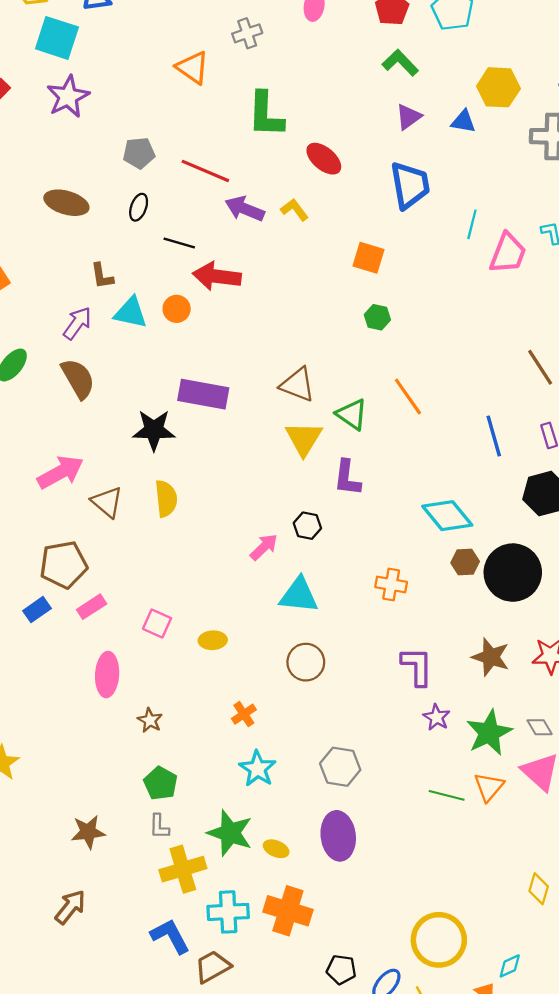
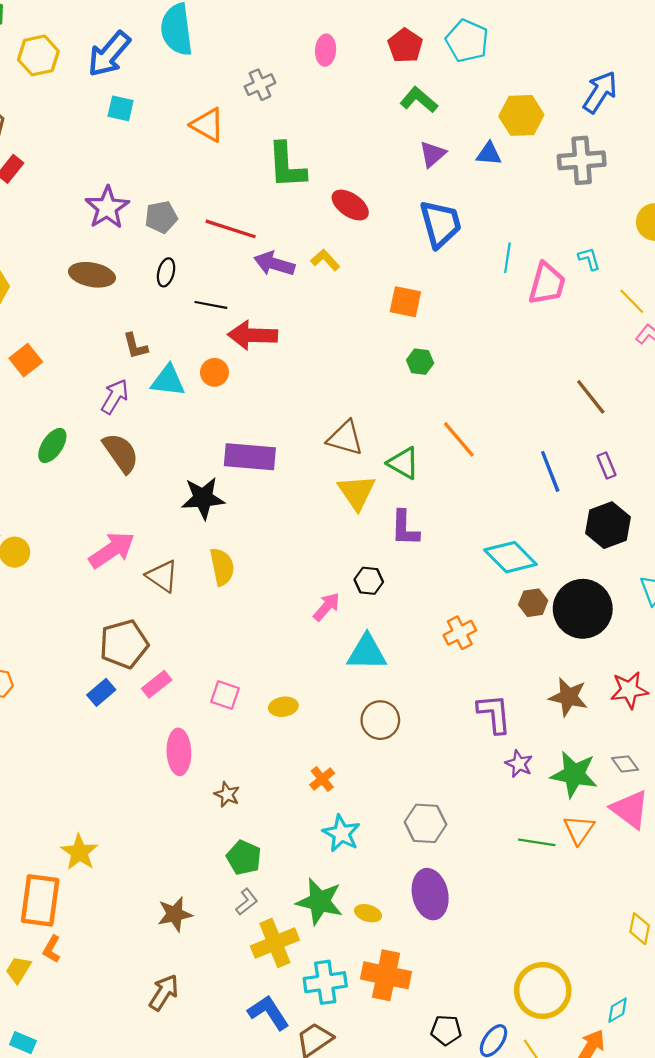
cyan square: (57, 38) -> (121, 108), moved, size x0.6
purple star: (68, 97) -> (107, 208), moved
orange cross: (391, 584) -> (460, 633), turned -32
green star: (489, 733) -> (574, 774), turned -30
gray L-shape: (159, 826) -> (247, 902), turned -124

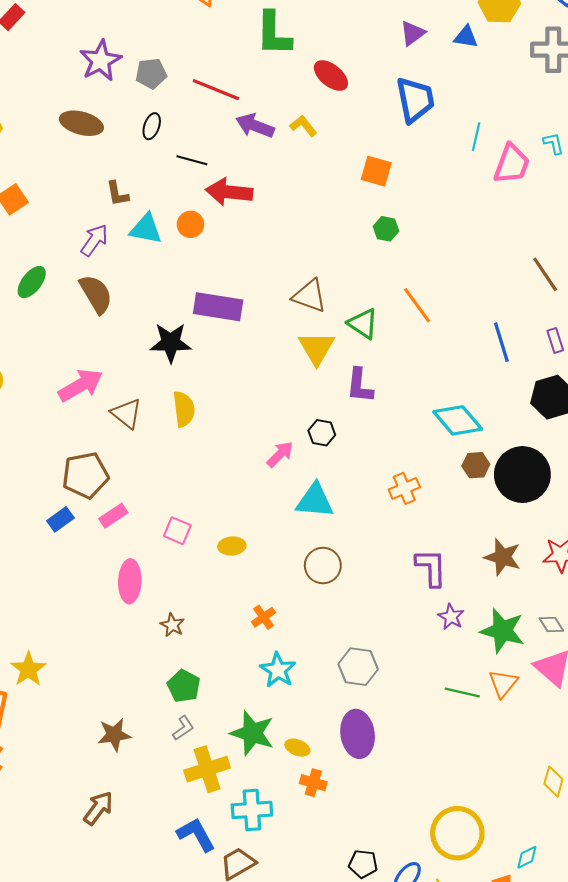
orange cross: (386, 975) -> (313, 783), moved, size x0.6

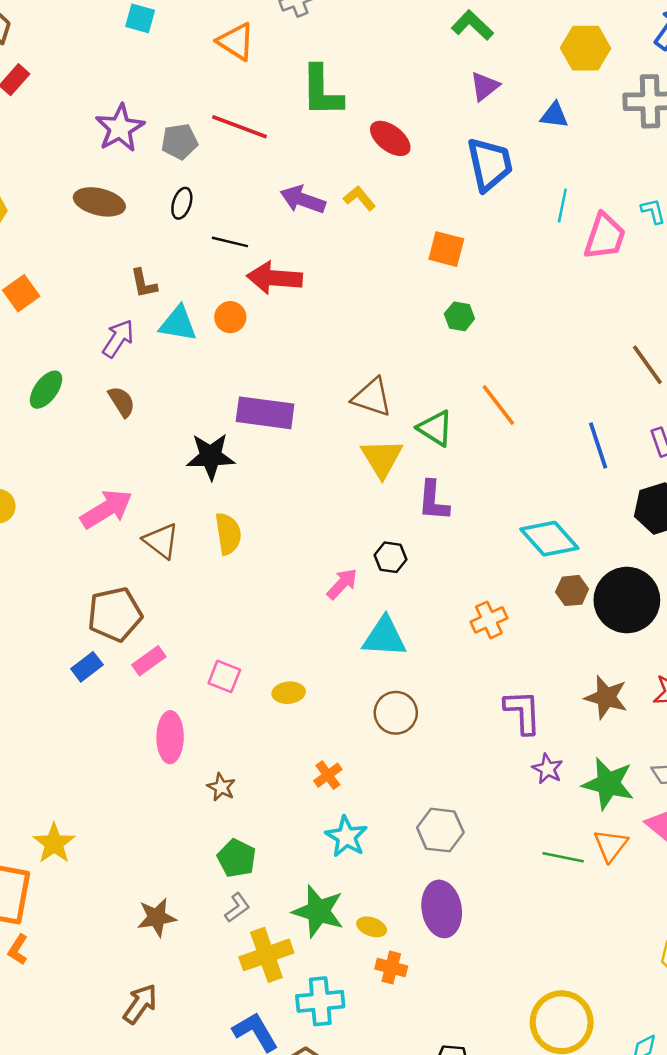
blue triangle: (466, 37) -> (554, 115), moved
red line: (216, 90) -> (239, 127), moved
brown semicircle: (96, 294) -> (122, 402), size x0.7

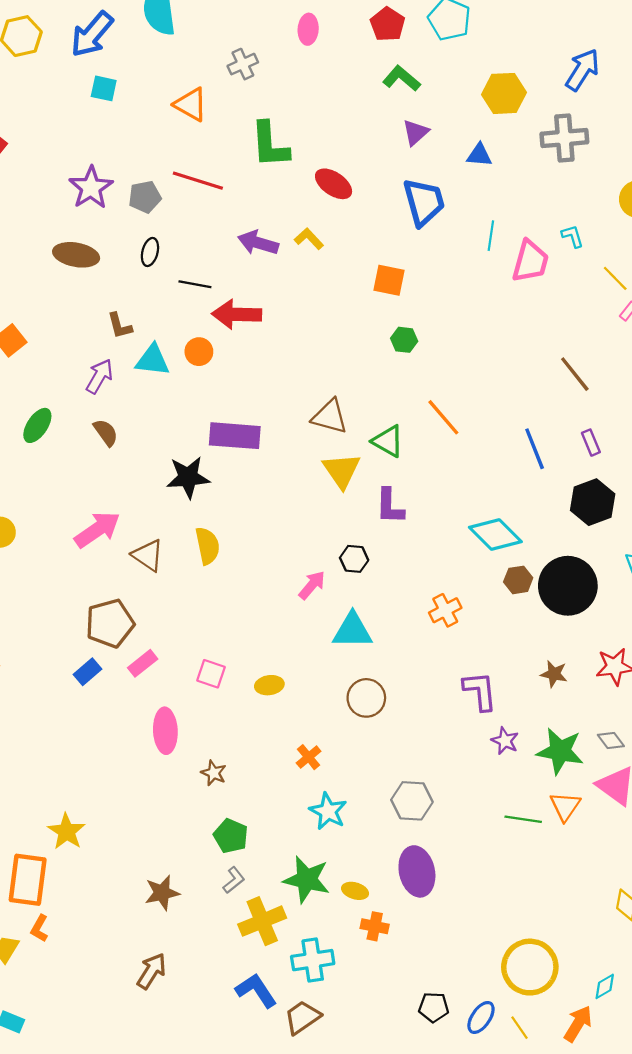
brown star: (606, 697) -> (554, 674), size x0.7

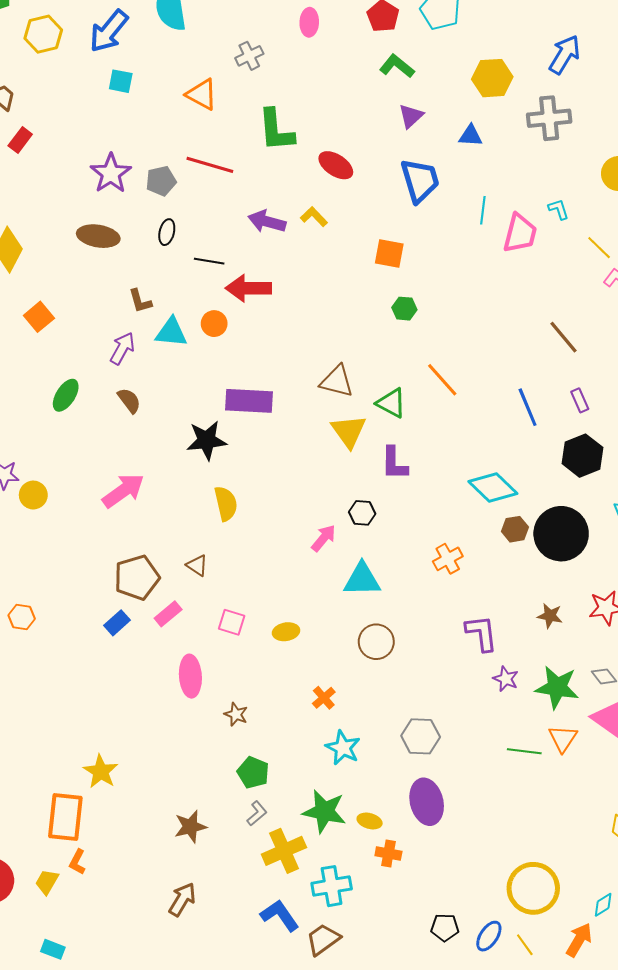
brown triangle: (148, 555) -> (197, 565), moved, size x0.7

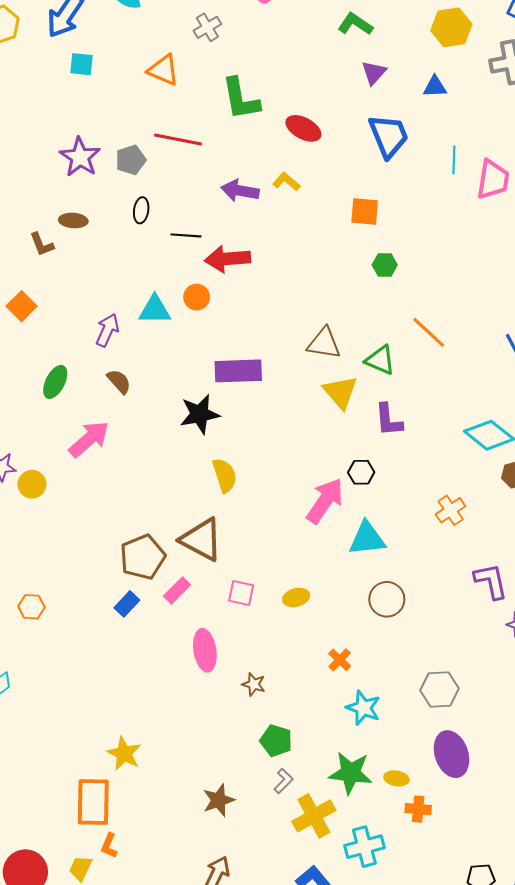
brown ellipse: (98, 236) -> (73, 221), size x0.7
brown L-shape: (140, 301) -> (42, 244), moved
pink arrow: (123, 491) -> (89, 439), moved
pink arrow: (324, 538) -> (325, 501), size x1.6
brown triangle: (197, 565) -> (201, 540), size x2.0

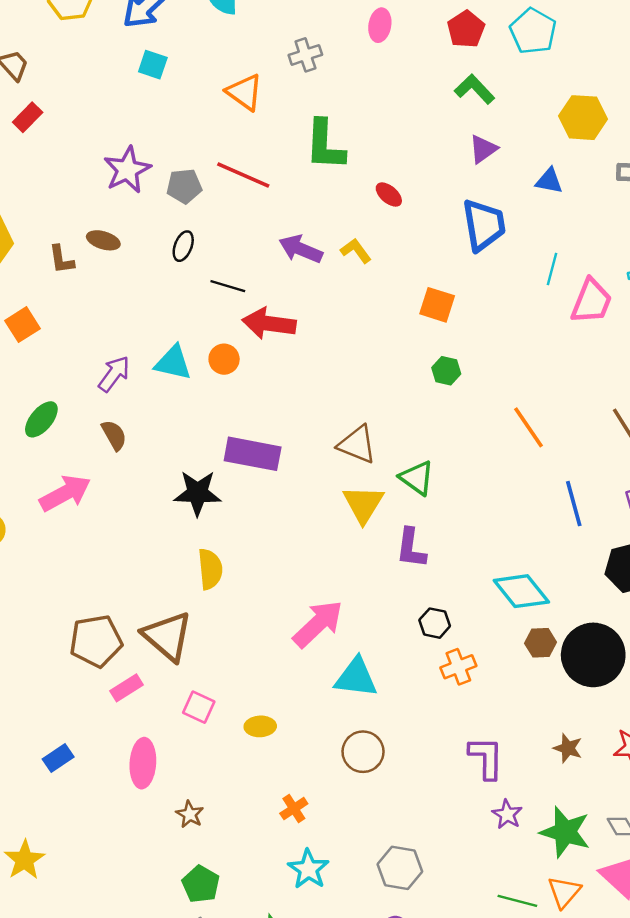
red ellipse: (303, 128) -> (389, 195), size x0.7
orange line: (429, 332) -> (529, 427), moved
black hexagon: (361, 472) -> (435, 623), moved
blue rectangle: (127, 604) -> (58, 758), moved

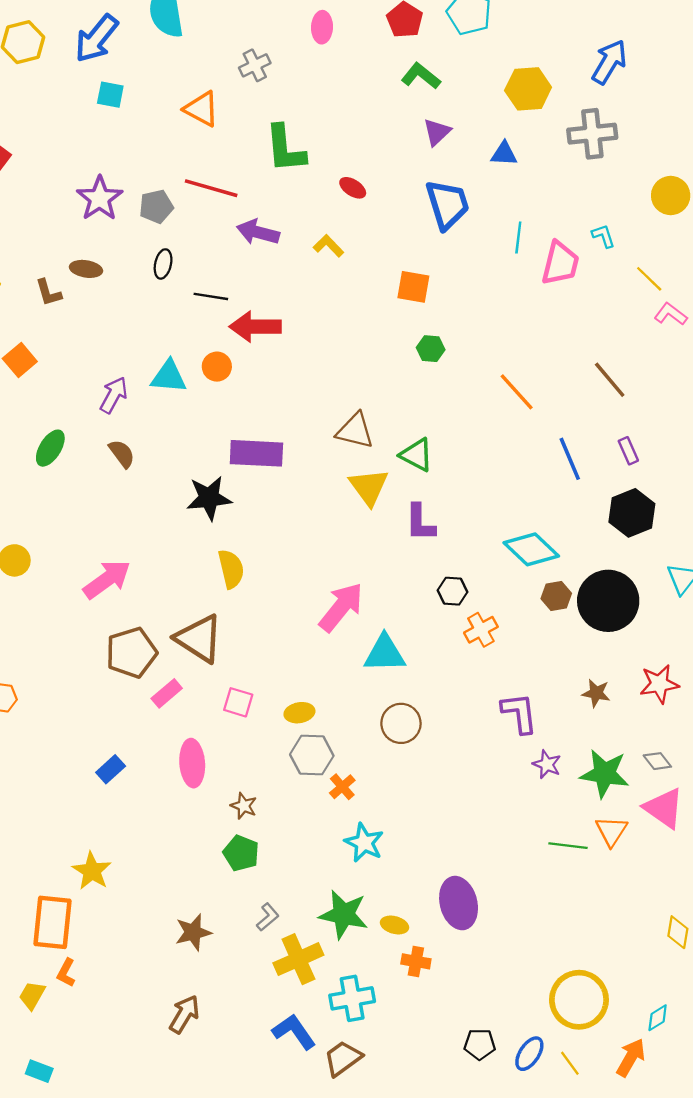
purple arrow: (301, 249) -> (258, 232), moved
pink arrow: (65, 493) -> (107, 579), moved
gray hexagon: (400, 868) -> (312, 755), moved
green pentagon: (201, 884) -> (241, 853), moved

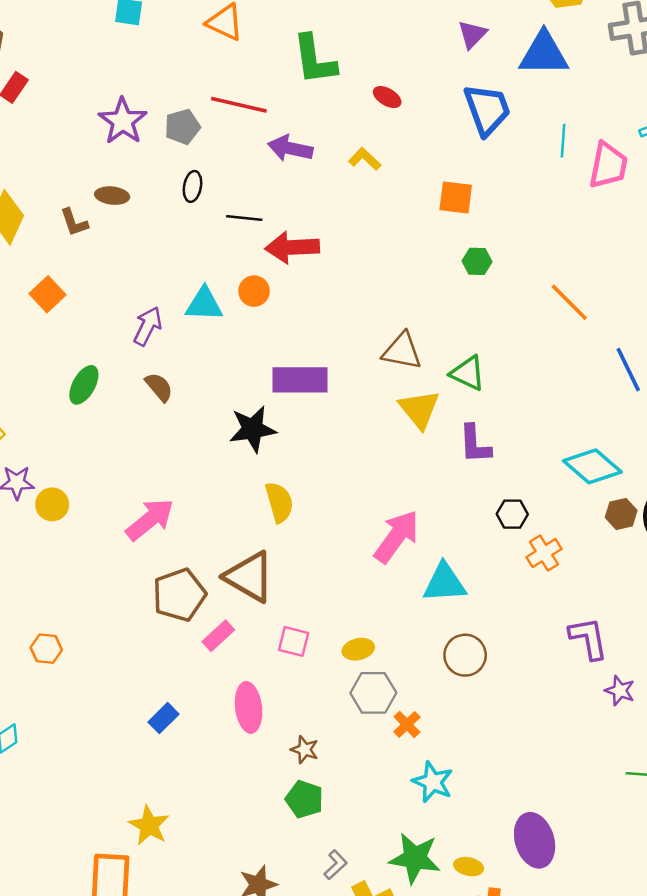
blue triangle: (504, 154) -> (544, 54), size x1.8

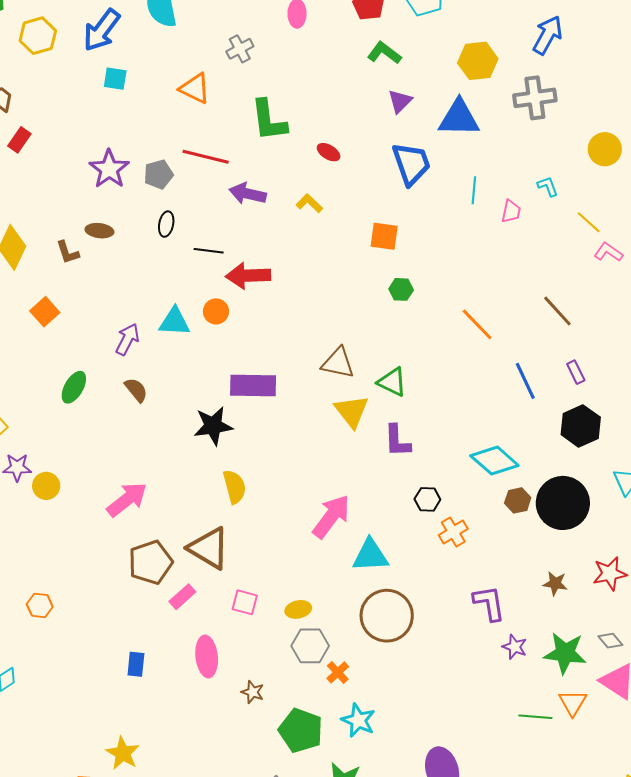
pink trapezoid: (608, 165) -> (511, 211), size x0.6
brown circle: (465, 655) -> (387, 616), size x1.5
blue rectangle: (163, 718) -> (136, 664), turned -40
green pentagon: (304, 799) -> (301, 730), moved, size x1.4

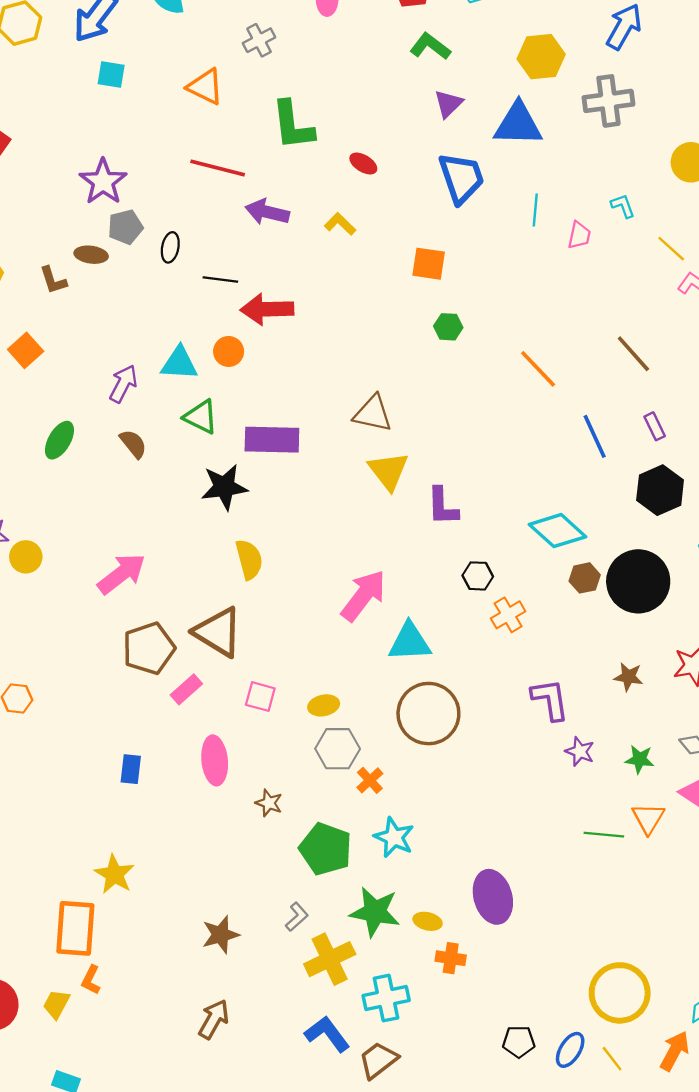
gray pentagon: (158, 174) -> (125, 227), moved
green triangle: (392, 382) -> (201, 417), moved
green star: (565, 653) -> (640, 759), size x0.6

